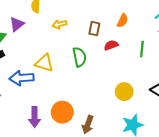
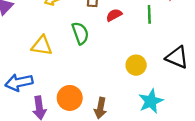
blue arrow: (22, 78) -> (19, 82), moved

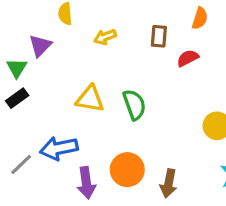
green semicircle: (80, 33) -> (134, 105), moved

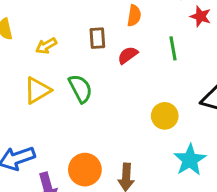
yellow triangle: (90, 99) -> (37, 90), moved, turned -32
green semicircle: (134, 105) -> (80, 89), moved

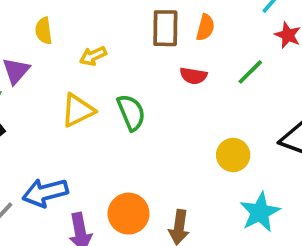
brown rectangle: (97, 38) -> (165, 28), moved, size x1.4
green line: (173, 48) -> (250, 72), turned 50
red semicircle: (128, 55) -> (193, 76), turned -140

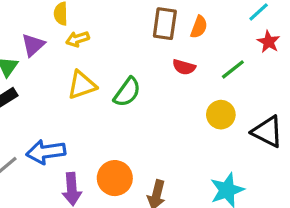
yellow arrow: (93, 56) -> (77, 39), moved
green semicircle: (131, 112) -> (127, 92), turned 52
yellow circle: (233, 155) -> (221, 115), moved

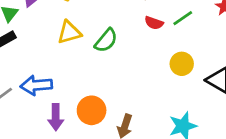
green line: (233, 69) -> (183, 18), moved

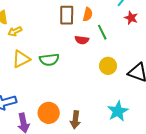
green line: (183, 18) -> (102, 32), turned -70
green semicircle: (106, 40) -> (49, 60), turned 54

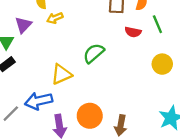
yellow triangle: (21, 59) -> (61, 74), moved
green semicircle: (49, 60) -> (94, 53), turned 144

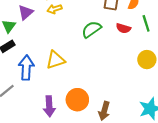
green semicircle: (94, 53) -> (91, 29), moved
blue arrow: (39, 101) -> (26, 68), moved, turned 100

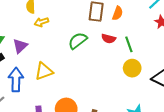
purple triangle: (26, 12) -> (20, 46), moved
green line: (146, 23) -> (129, 44), moved

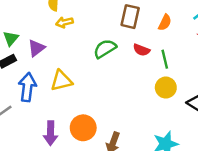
orange semicircle: (118, 13) -> (165, 22), moved

